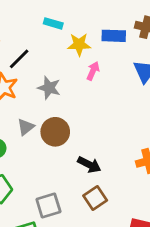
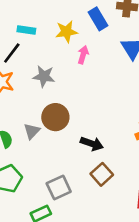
cyan rectangle: (53, 23) -> (26, 30), moved
blue rectangle: (114, 36) -> (98, 19), turned 65
gray triangle: (26, 127) -> (32, 131), moved

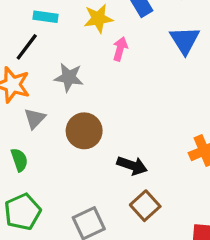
gray triangle: (32, 131) -> (35, 118), moved

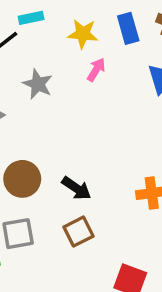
cyan rectangle: (46, 17) -> (31, 18), turned -35
brown circle: (84, 131) -> (22, 179), moved

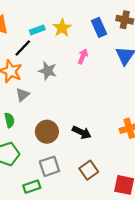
yellow star: (83, 34) -> (62, 28), moved, turned -30
brown square: (79, 232) -> (89, 170), moved

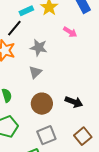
pink arrow: (83, 56) -> (70, 32), turned 104
gray triangle: (23, 95) -> (35, 72), moved

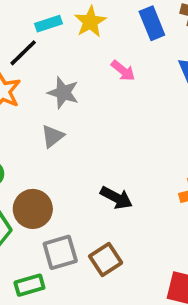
brown circle: (42, 104) -> (33, 209), moved
brown square: (83, 136) -> (106, 259), moved

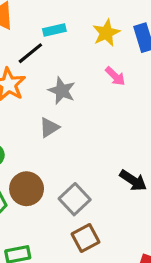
yellow star: (90, 22) -> (106, 33), moved
black arrow: (116, 198) -> (133, 180), moved
gray square: (60, 252) -> (75, 199), moved, turned -32

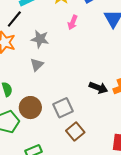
pink arrow: (115, 76) -> (73, 22), turned 80
gray square: (75, 199) -> (63, 108), turned 30

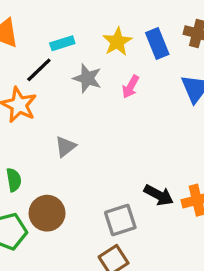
gray star: (40, 39) -> (87, 78), moved
gray square: (63, 108) -> (120, 220), moved

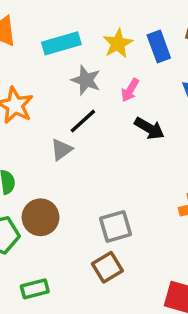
cyan rectangle: (62, 43) -> (61, 43), size x1.5
black line: (39, 70) -> (83, 121), moved
black arrow: (159, 195) -> (149, 128), moved

